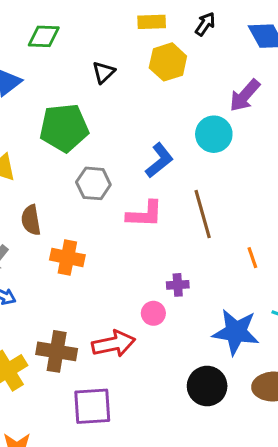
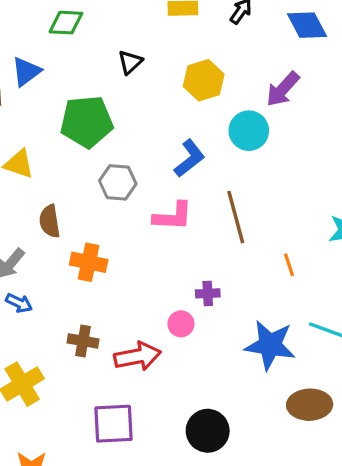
yellow hexagon: (168, 62) -> (204, 80), moved
brown cross: (57, 351) -> (83, 341), moved, size x0.7
black circle: (207, 386) -> (208, 431), moved

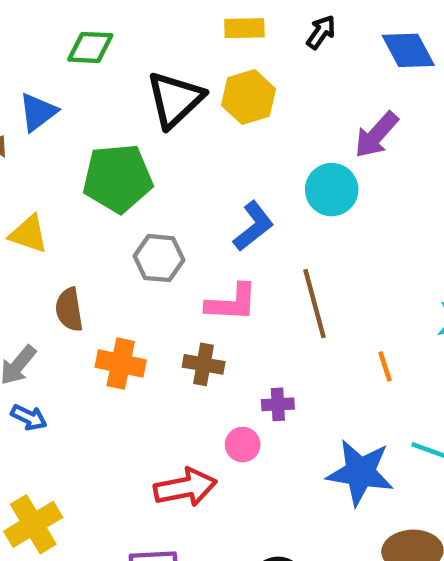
black triangle: (130, 62) -> (175, 99), size x1.8
yellow hexagon: (204, 80) -> (249, 97), moved
brown cross: (83, 341) -> (204, 364), moved

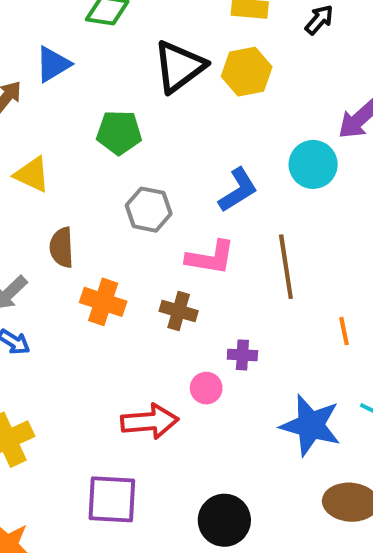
green pentagon: (118, 178) -> (119, 133), size x0.7

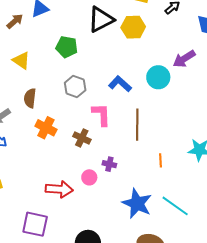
blue L-shape: (238, 190) -> (120, 84), turned -115
pink L-shape: (210, 258) -> (101, 115), turned -110

